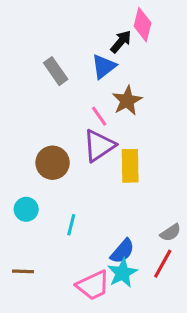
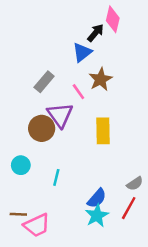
gray rectangle: (56, 71) -> (44, 82), moved, turned 75
purple triangle: (99, 146) -> (60, 115), moved, turned -32
pink trapezoid: (93, 285) -> (37, 225), moved

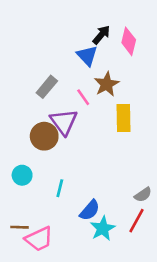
pink diamond: (113, 19) -> (129, 41), moved
blue triangle: (82, 52) -> (87, 56), turned -35
yellow rectangle: (103, 131) -> (123, 118), moved
blue semicircle: (97, 198) -> (90, 210), moved

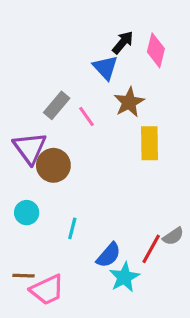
pink line: (83, 97) -> (87, 116), moved
purple triangle: (64, 122) -> (30, 148), moved
red line: (136, 221) -> (151, 249), moved

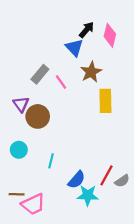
purple triangle: (30, 148) -> (21, 104), size x0.7
gray semicircle: (173, 236) -> (122, 181), moved
cyan star: (124, 277) -> (88, 195), turned 30

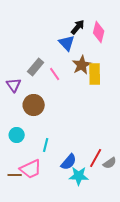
yellow rectangle: (105, 101) -> (95, 74), moved
purple triangle: (21, 104) -> (14, 85), moved
pink trapezoid: (33, 204) -> (31, 169), moved

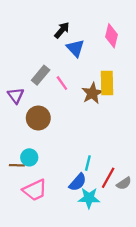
black arrow: (78, 27) -> (62, 30), moved
brown star: (82, 65) -> (92, 93), moved
cyan circle: (17, 135) -> (29, 157), moved
cyan line: (46, 145) -> (88, 163), moved
brown line: (15, 175) -> (17, 165), moved

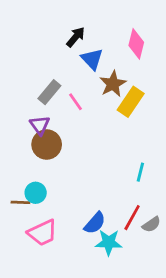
yellow rectangle: (107, 83) -> (131, 102), turned 35
brown star: (92, 93) -> (113, 84), moved
purple triangle: (16, 95) -> (40, 125), moved
cyan line: (88, 163) -> (140, 172), moved

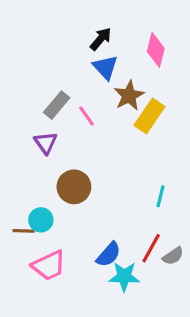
black arrow: (76, 37) -> (101, 39), moved
brown circle: (47, 145) -> (74, 187), moved

